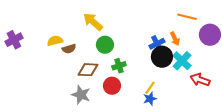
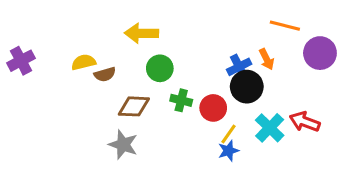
yellow arrow: (93, 22) -> (141, 33), turned -40
cyan cross: (182, 61) -> (270, 128), moved
green cross: (119, 66) -> (181, 100), turned 32
red circle: (112, 86) -> (213, 108), moved

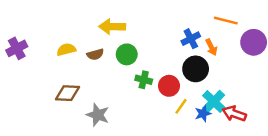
blue cross: (239, 67) -> (191, 39), moved
brown semicircle: (105, 74) -> (95, 54), moved
brown diamond: (134, 106) -> (68, 93), moved
red arrow: (305, 122) -> (234, 114), moved
blue star: (228, 151) -> (203, 114), moved

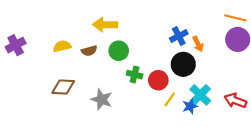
orange line: (226, 21) -> (235, 18), moved
red arrow: (234, 114) -> (235, 101), moved
gray star: (98, 115) -> (102, 99), moved

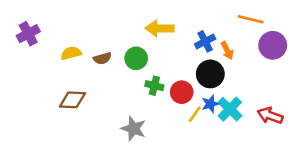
orange line: (235, 18) -> (251, 19), moved
yellow arrow: (105, 25) -> (160, 28), moved
purple cross: (16, 45) -> (28, 34), moved
gray star: (102, 99) -> (134, 129), moved
blue star: (190, 106) -> (210, 104), moved

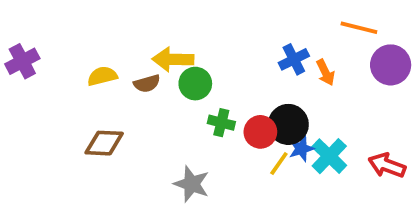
yellow arrow: (160, 28) -> (173, 59), moved
purple cross: (28, 34) -> (22, 61), moved
black circle: (210, 74) -> (288, 124), moved

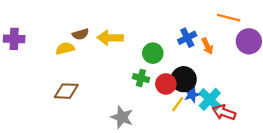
purple cross: (22, 61) -> (14, 39), turned 30
brown semicircle: (147, 84) -> (80, 34), moved
green circle: (195, 84) -> (153, 53), moved
red arrow: (387, 165) -> (224, 112), moved

